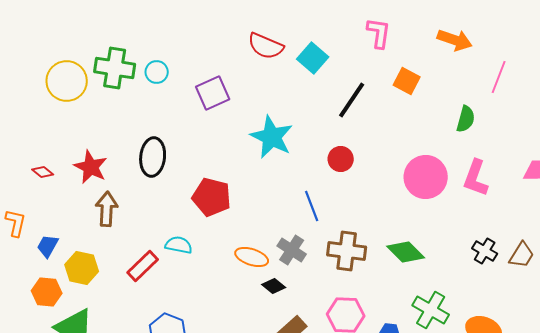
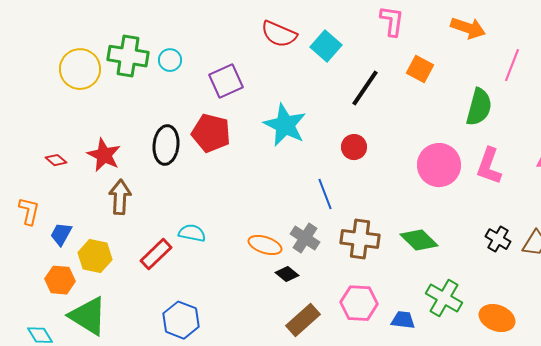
green semicircle: (466, 119) -> (479, 107), size x1.4
red pentagon: (212, 197) -> (211, 133), moved

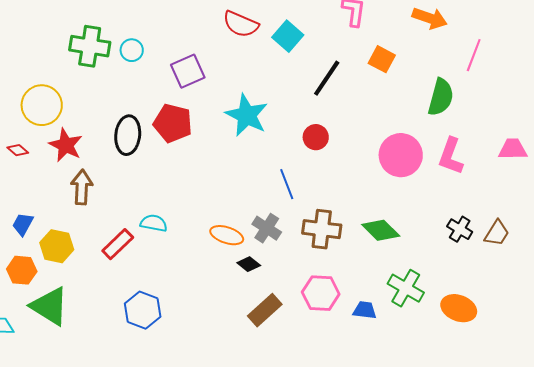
yellow circle: (80, 69) -> (42, 105), moved

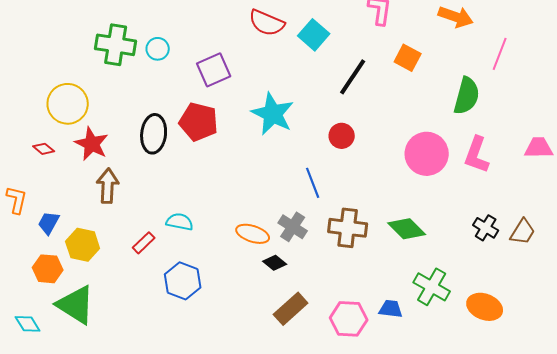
red rectangle: (118, 244) -> (144, 243), size x0.7
pink hexagon: (321, 293) -> (349, 319), moved
blue hexagon: (143, 310) -> (183, 281), moved

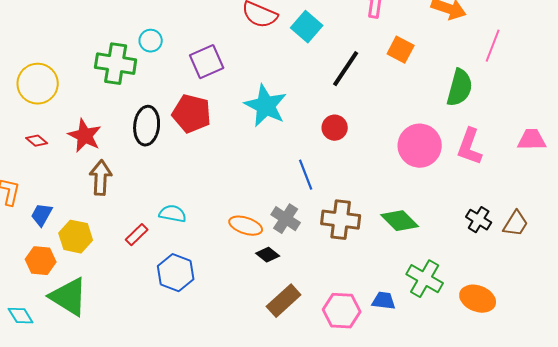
green cross: (116, 45) -> (116, 64), moved
yellow circle: (68, 104) -> (38, 84), moved

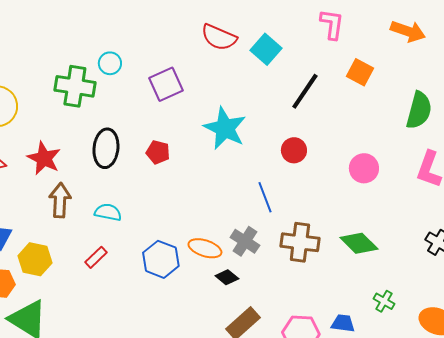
red pentagon: (192, 114) -> (158, 152), moved, size x0.6
pink circle: (420, 146) -> (364, 168), moved, size x0.7
cyan semicircle: (173, 214) -> (108, 212), moved
blue hexagon: (176, 273) -> (161, 259), moved
green cross: (425, 279) -> (384, 301), size x0.6

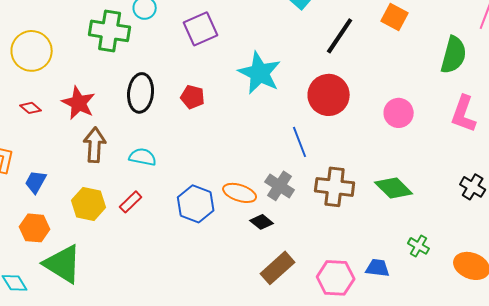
red circle: (294, 150) -> (329, 95), size x1.6
yellow hexagon: (35, 259) -> (89, 204), moved

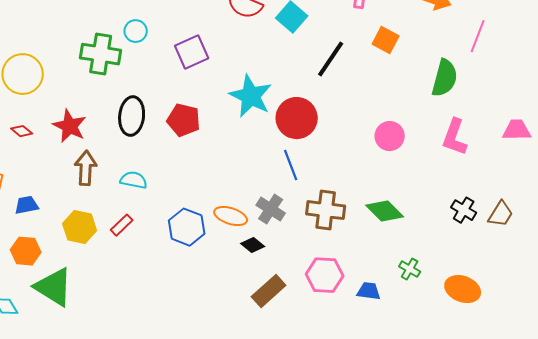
red circle: (329, 95) -> (297, 118), moved
red pentagon: (193, 97) -> (184, 120), size x1.4
blue trapezoid: (36, 182) -> (27, 205), turned 50
pink hexagon: (336, 278) -> (325, 275), moved

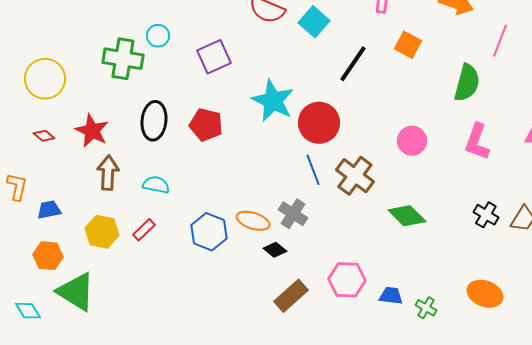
brown cross: (326, 210) -> (355, 176), moved, turned 30
green cross: (410, 269) -> (426, 308), moved

